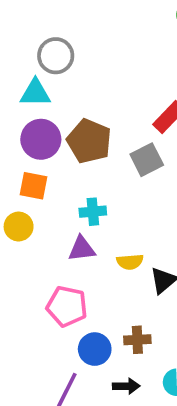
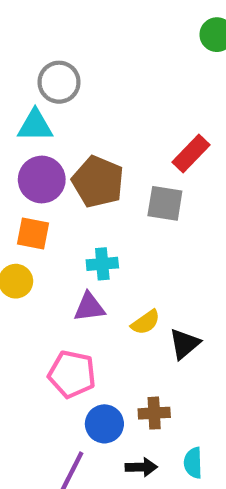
gray square: (147, 160) -> (165, 203), turned 36
yellow semicircle: (130, 262) -> (146, 322), turned -30

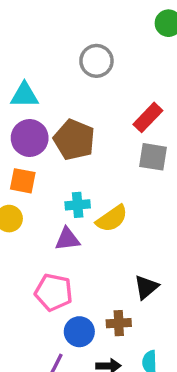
gray circle: (59, 82) -> (96, 61), moved
gray square: (165, 203) -> (153, 157), moved
yellow semicircle: (146, 322) -> (112, 219), moved, size x1.4
black triangle: (184, 344) -> (146, 287), moved

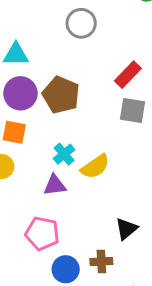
cyan cross: (78, 205) -> (64, 154), turned -35

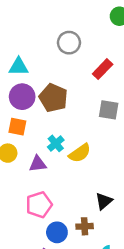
red rectangle: (128, 75) -> (103, 69), moved
purple triangle: (55, 185) -> (38, 164), moved
pink pentagon: (42, 233) -> (39, 205), turned -30

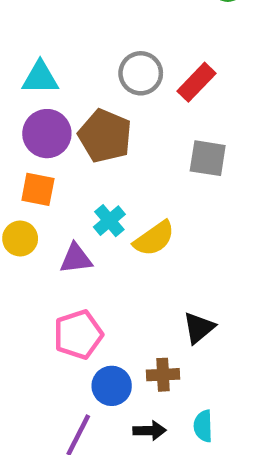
gray circle: (69, 43) -> (141, 73), moved

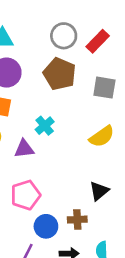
brown pentagon: (105, 136) -> (60, 74), moved
yellow semicircle: (154, 239) -> (102, 136), moved

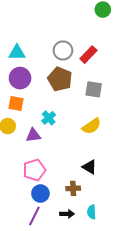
black triangle: (99, 191) -> (90, 167), turned -49
blue circle: (46, 226) -> (40, 194), moved

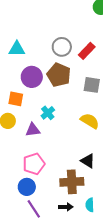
purple circle: (20, 78) -> (32, 77), moved
yellow semicircle: (92, 126) -> (90, 121), turned -114
brown cross: (73, 188) -> (72, 182), size x1.6
blue circle: (40, 194) -> (27, 187), moved
purple line: (34, 216) -> (34, 209), turned -60

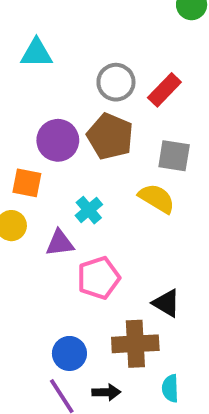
cyan triangle: (17, 49) -> (36, 53), moved
yellow semicircle: (90, 121) -> (157, 198), moved
pink pentagon: (34, 164) -> (99, 278), moved
blue circle: (27, 187) -> (69, 353), moved
black arrow: (66, 207) -> (106, 392), moved

